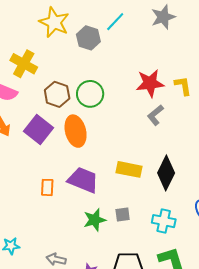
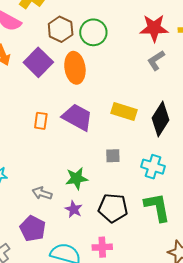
green star: (95, 220) -> (77, 178), moved

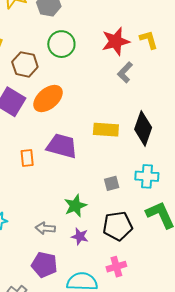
green circle: (93, 32) -> (61, 44), moved
orange ellipse: (75, 68) -> (48, 99), turned 72
gray square: (113, 156) -> (112, 183), moved

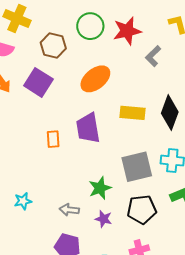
red star: (116, 41) -> (127, 31), moved
orange ellipse: (48, 99) -> (95, 79), moved
purple trapezoid: (62, 146) -> (88, 128), turned -116
gray square: (112, 183) -> (137, 167), size x2.0

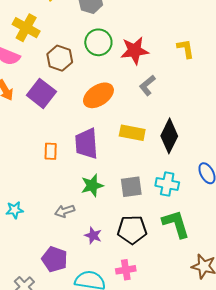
gray L-shape: (153, 56) -> (147, 85), moved
gray square: (137, 167) -> (131, 187), size x0.7
green star: (100, 188) -> (92, 185), moved
gray arrow: (69, 210) -> (65, 211), moved, turned -30

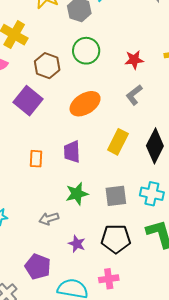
red star: (135, 51) -> (134, 60), moved, size x0.7
yellow rectangle: (132, 133) -> (118, 142), turned -75
purple trapezoid: (86, 144) -> (72, 152), size x0.7

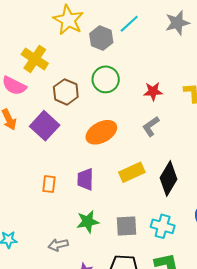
yellow rectangle: (118, 142) -> (132, 172), turned 35

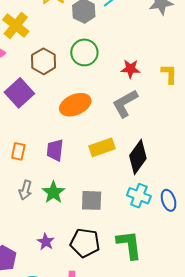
gray L-shape: (151, 126) -> (125, 103), size x1.4
green star: (88, 222) -> (53, 192), turned -30
cyan cross: (163, 226) -> (139, 196), moved
gray arrow: (58, 245) -> (25, 190), moved, turned -66

